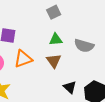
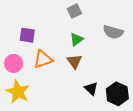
green triangle: (56, 40) -> (76, 39), turned -32
gray semicircle: (84, 46) -> (113, 32), moved

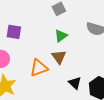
orange triangle: (43, 59) -> (39, 68), moved

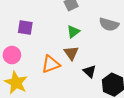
black triangle: (75, 83) -> (90, 71), moved

